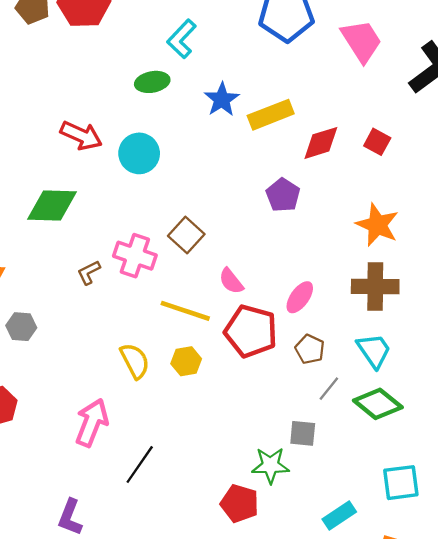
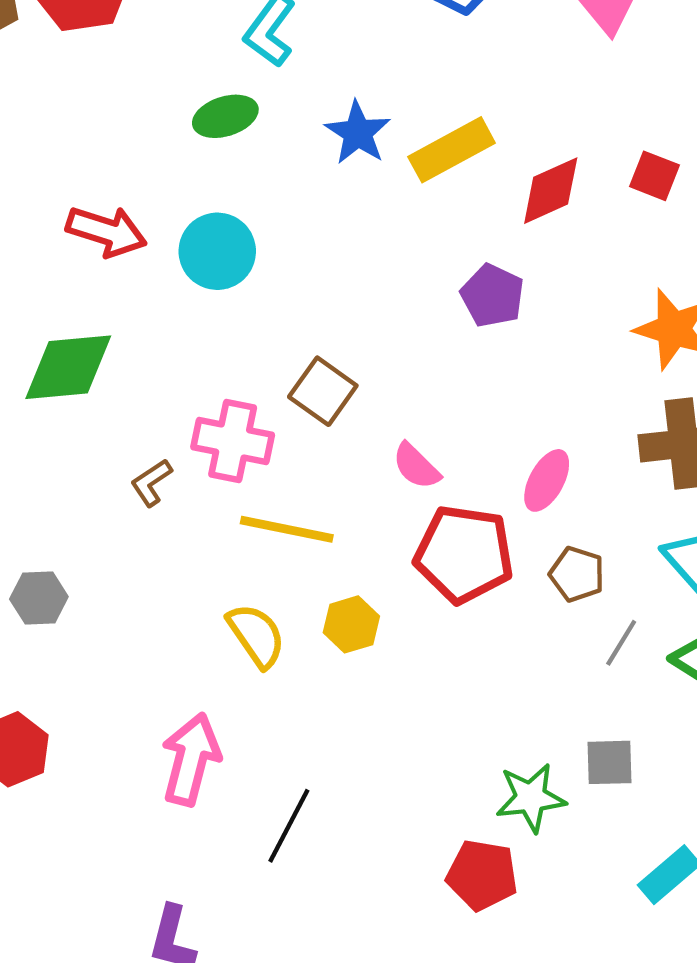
yellow line: (185, 311) -> (287, 529), moved
gray square: (303, 433) -> (610, 762), moved

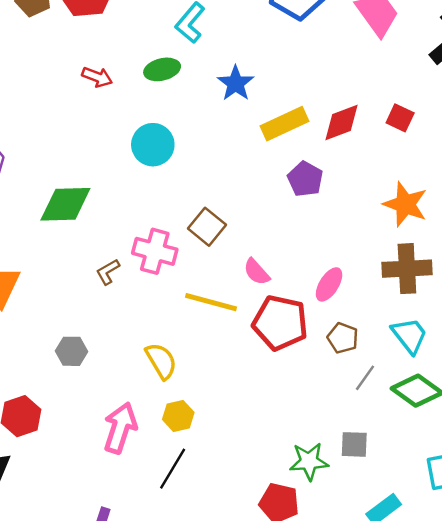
yellow rectangle: (452, 150) -> (285, 124), moved
red arrow: (106, 231) -> (97, 77), moved, size x0.7
yellow line: (287, 529) -> (211, 302), moved
gray hexagon: (39, 598) -> (71, 351), moved
yellow hexagon: (351, 624) -> (178, 416), moved

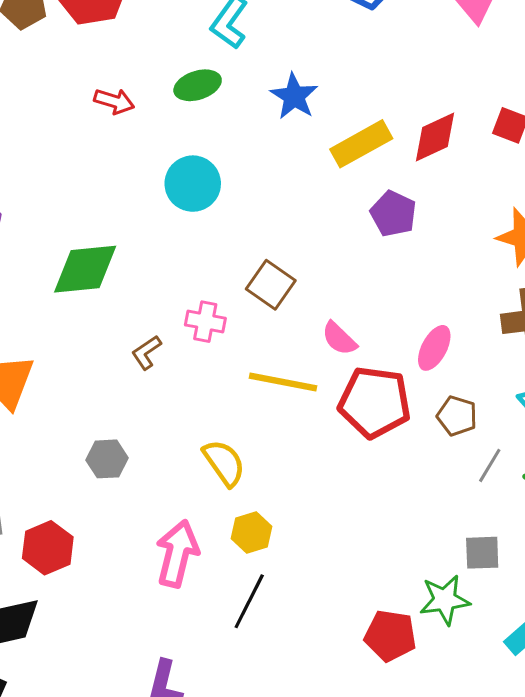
pink cross: (155, 251) -> (205, 322), size x0.7
green star: (309, 461) -> (445, 600), moved

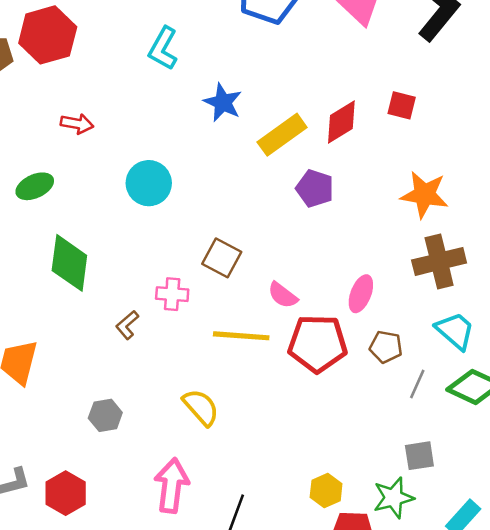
green ellipse: (198, 85) -> (35, 186), moved
green diamond: (85, 269) -> (69, 263), turned -70
yellow hexagon: (251, 533) -> (326, 491), moved

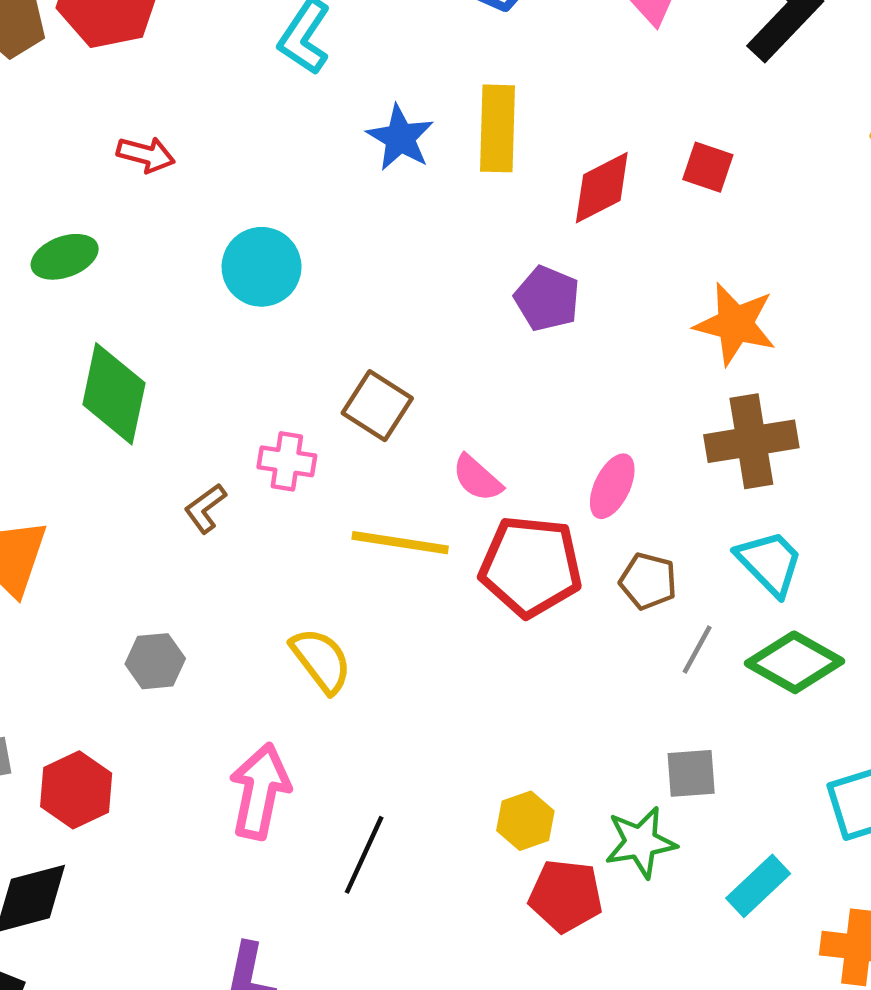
yellow rectangle: (282, 135) -> (498, 128), moved, turned -57

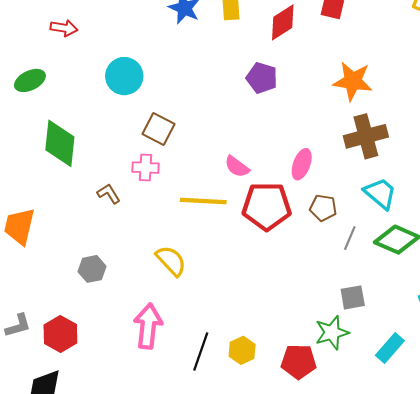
brown square: (377, 406) -> (159, 129), moved
brown L-shape: (205, 508) -> (109, 194), turned 100
yellow hexagon: (525, 821) -> (242, 350), moved

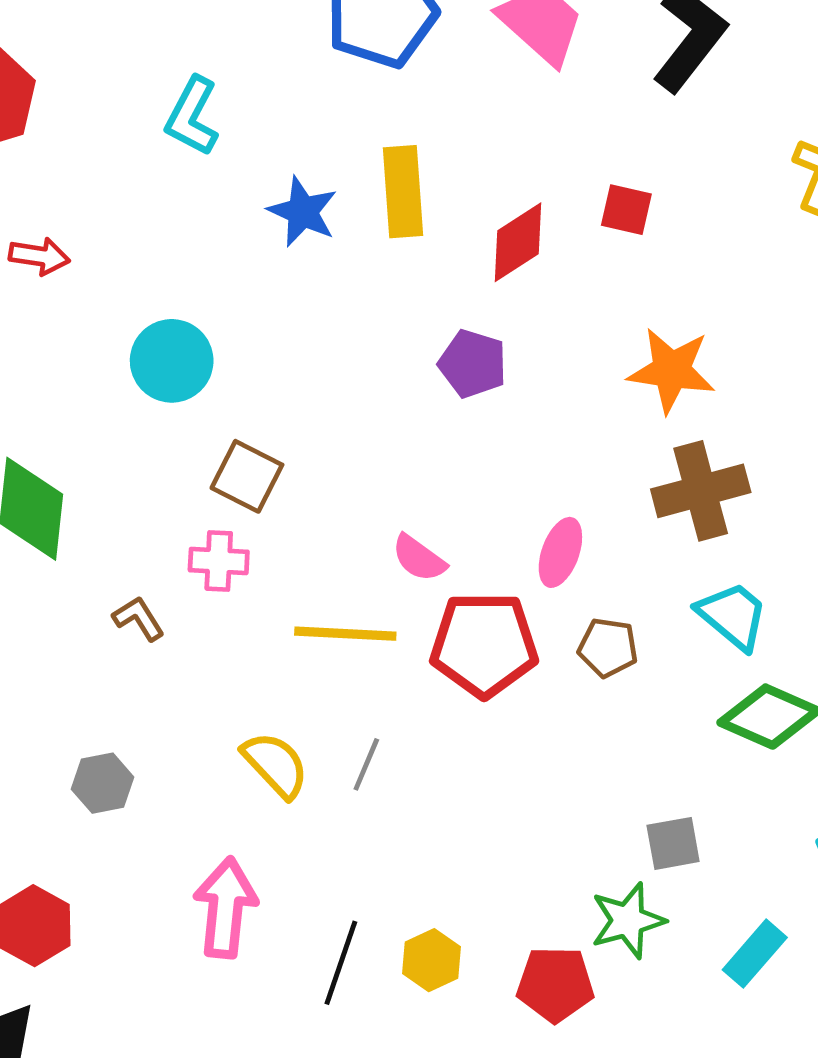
gray line: (350, 238) -> (366, 764), moved

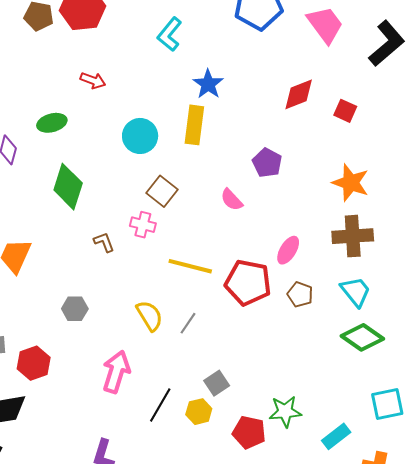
yellow rectangle: (403, 192) -> (194, 125), moved
red diamond: (518, 242) -> (299, 94), moved
pink semicircle: (419, 558) -> (232, 200), moved
gray square: (673, 843) -> (217, 383), moved, turned -35

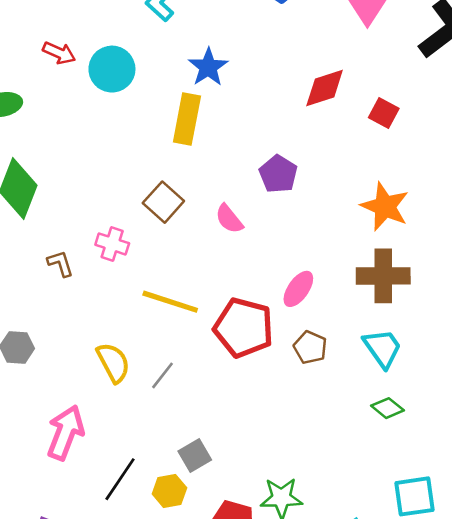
cyan circle: (140, 136) -> (112, 69), moved
brown square: (162, 191) -> (163, 202), moved
green diamond: (362, 337) -> (388, 408), size x0.6

